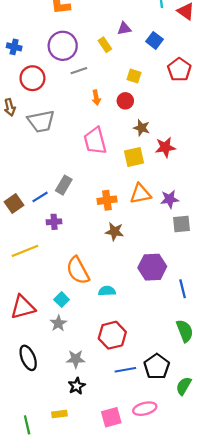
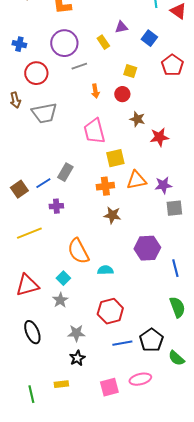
yellow square: (134, 157) -> (115, 158), moved
green semicircle: (184, 386) -> (176, 358), turned -78

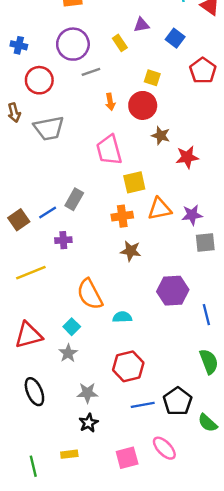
red circle: (122, 94) -> (143, 105), size x1.5
pink ellipse: (140, 379) -> (164, 448), turned 60

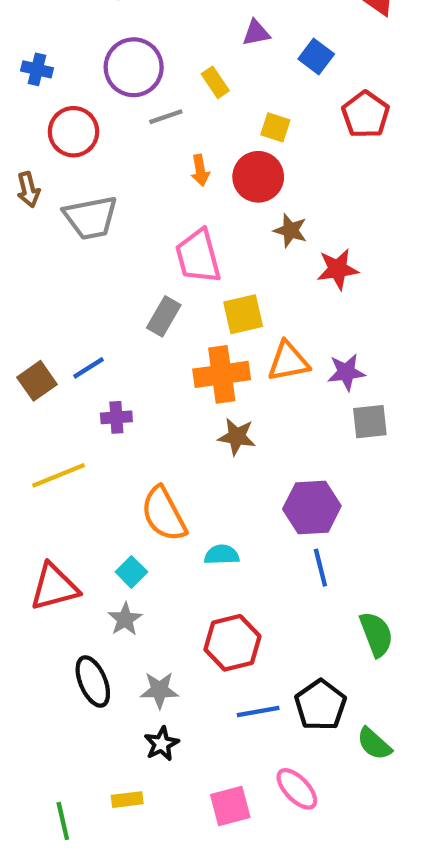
yellow rectangle: (120, 43) -> (215, 82), moved
gray rectangle: (74, 199) -> (164, 316), moved
orange cross: (122, 216) -> (222, 374), size x1.4
blue line: (206, 315) -> (320, 568), moved
black ellipse: (34, 392) -> (93, 681), moved

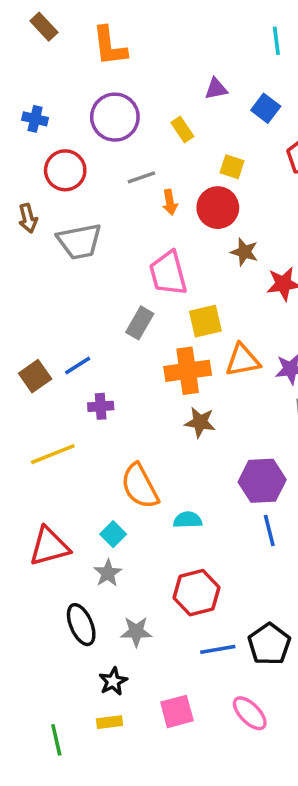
gray line: (166, 117) -> (141, 177), moved
black star: (162, 744) -> (113, 681), moved
pink square: (230, 806) -> (177, 711), moved

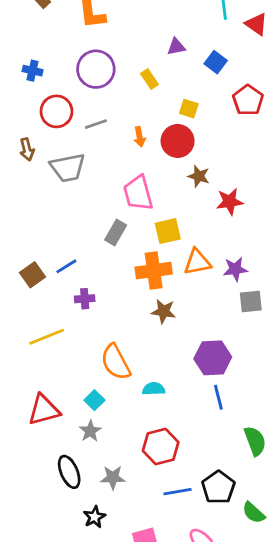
gray line: (141, 177) -> (96, 124), moved

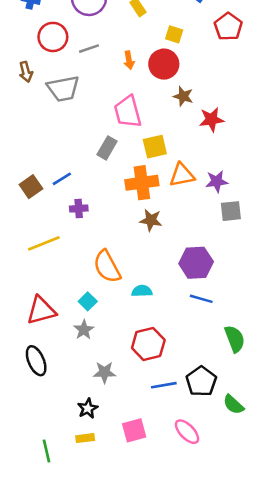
blue line: (218, 397) -> (201, 299), turned -60
black ellipse: (69, 472) -> (36, 361), moved

